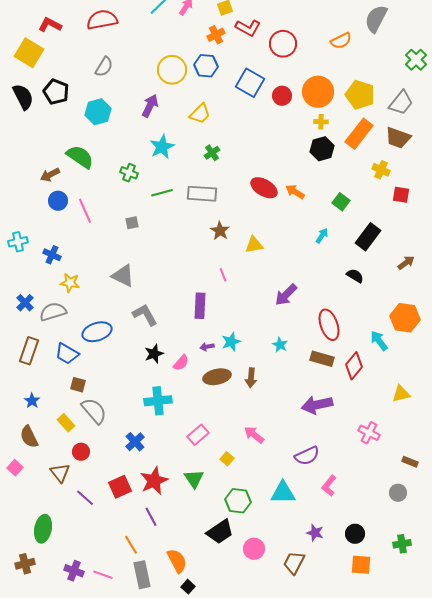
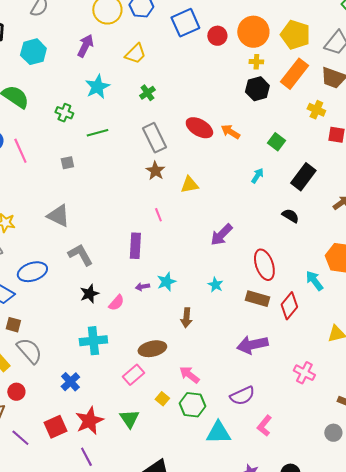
blue square: (250, 83) -> (185, 23), turned 36
gray rectangle: (202, 194) -> (154, 138), moved, turned 60
brown ellipse: (217, 377) -> (152, 349), moved
green hexagon: (238, 501) -> (192, 405), moved

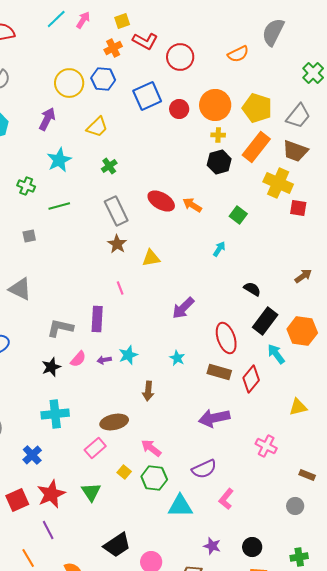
yellow cross: (316, 110) -> (278, 183), size x1.6
black rectangle: (303, 177) -> (265, 321), moved
gray L-shape: (80, 255) -> (60, 328), moved, turned -48
pink semicircle: (116, 303) -> (78, 359), moved

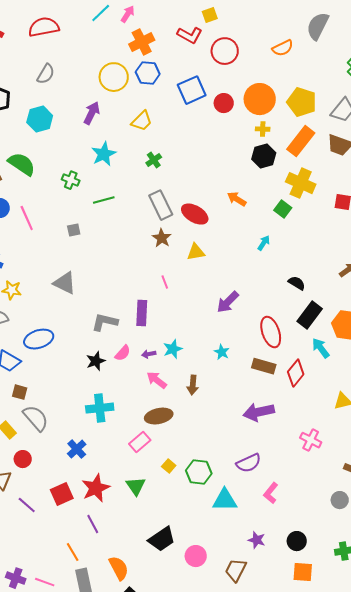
yellow square: (122, 21) -> (210, 15), moved
orange cross: (113, 48) -> (142, 42), moved, size x1.4
yellow cross: (278, 183) -> (301, 183), moved
red ellipse: (161, 201) -> (195, 214), moved
pink arrow: (151, 448) -> (157, 380), moved

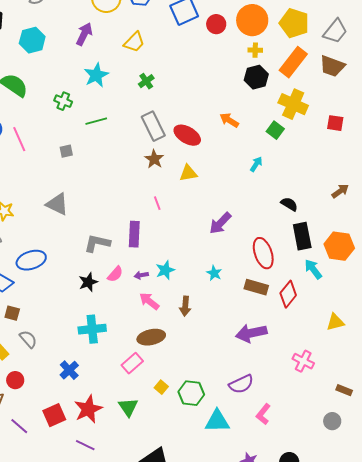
black rectangle: (310, 315) -> (302, 236), turned -48
gray semicircle: (36, 418) -> (28, 339), size x0.7
purple line: (93, 524) -> (85, 445), turned -36

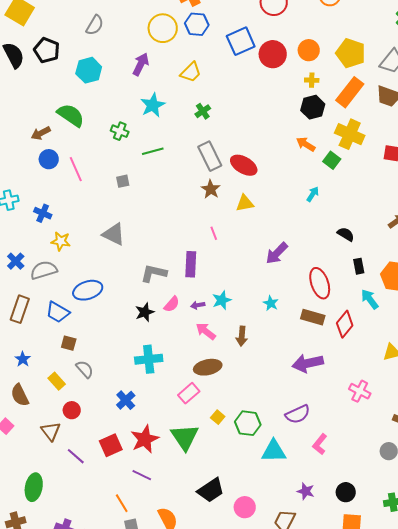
orange circle: (252, 20) -> (309, 50), size x0.7
red circle: (216, 24) -> (273, 54), size x1.4
orange arrow: (229, 120) -> (306, 144), moved
black rectangle: (302, 236) -> (359, 266), size x0.6
green triangle: (128, 407) -> (185, 437), size x1.4

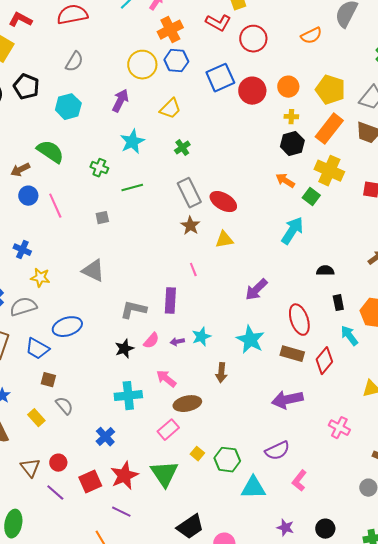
cyan arrow: (313, 194) -> (292, 231), size x1.8
black semicircle: (346, 234) -> (325, 271), turned -30
cyan star: (271, 303) -> (250, 340), size x1.8
pink arrow: (206, 331) -> (166, 379), moved
red circle: (72, 410) -> (58, 463), moved

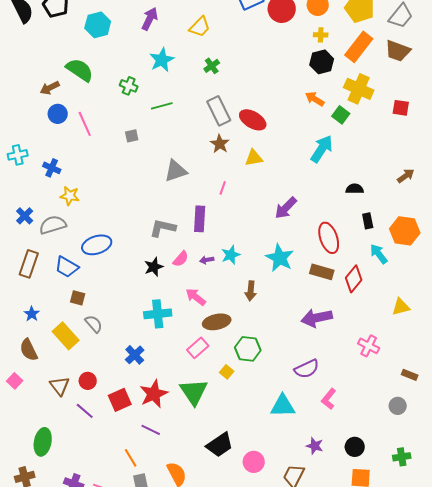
pink line: (193, 270) -> (223, 188), turned 40
gray triangle: (93, 271) -> (176, 171), moved, turned -45
yellow rectangle: (36, 418) -> (66, 336), size x1.5
green hexagon: (227, 460) -> (248, 349), moved

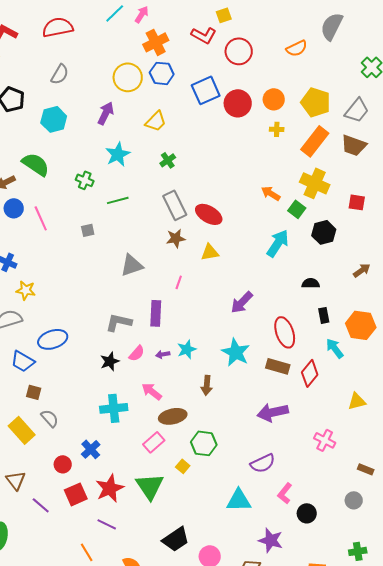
black hexagon: (322, 62) -> (324, 232), moved
brown star: (220, 144) -> (176, 238), turned 30
red circle: (88, 381) -> (63, 464), moved
purple star: (315, 446) -> (271, 540), size x1.4
black circle: (355, 447) -> (307, 513), moved

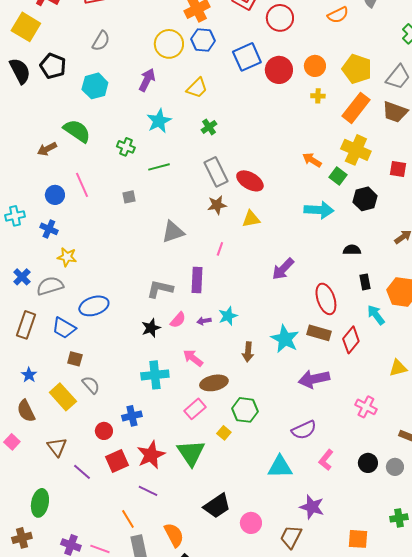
blue circle: (14, 208) -> (55, 195), moved
cyan arrow: (278, 243) -> (319, 210), turned 60
cyan star: (236, 352) -> (285, 339), moved
blue cross: (91, 449) -> (132, 416), turned 30
black circle: (307, 513) -> (368, 463), moved

